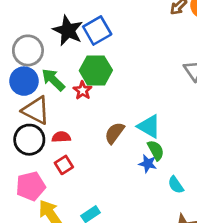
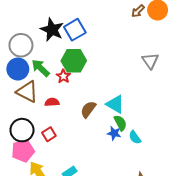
red semicircle: (61, 137) -> (52, 102), moved
black circle: (29, 140) -> (22, 130), moved
cyan semicircle: (176, 185) -> (135, 137), moved

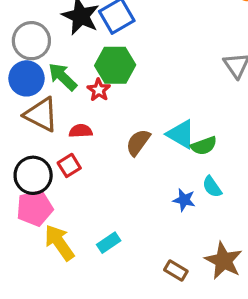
green semicircle: (120, 123) -> (204, 146), moved, turned 98
blue star: (114, 133) -> (184, 200), moved
red square: (49, 134) -> (69, 165), moved

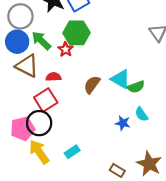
red square: (69, 165) -> (46, 100), size x1.5
black circle: (33, 175) -> (39, 123), moved

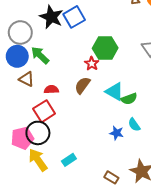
green hexagon: (77, 33) -> (105, 48), moved
red star: (66, 49) -> (92, 64), moved
brown triangle: (27, 66) -> (26, 79), size x0.7
brown semicircle: (92, 85) -> (82, 85), moved

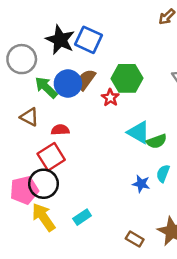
blue square: (74, 17) -> (88, 40), turned -35
blue circle: (17, 56) -> (68, 84), moved
brown semicircle: (82, 85) -> (86, 80), moved
cyan semicircle: (134, 125) -> (163, 173), turned 56

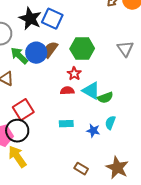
red star: (110, 98) -> (74, 74), moved
red semicircle: (60, 130) -> (67, 91), moved
cyan rectangle: (82, 217) -> (66, 124), moved, turned 32
brown rectangle: (135, 239) -> (81, 169), moved

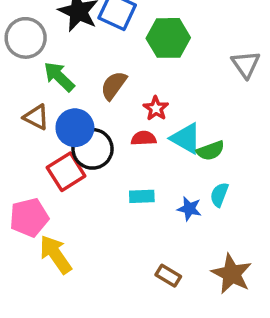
green hexagon: (82, 49) -> (168, 38), moved
brown semicircle: (50, 50) -> (114, 85), moved
blue circle: (36, 53) -> (75, 128), moved
black circle: (17, 131) -> (93, 149), moved

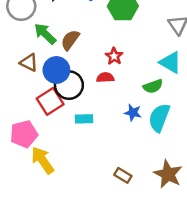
brown semicircle: (114, 85) -> (70, 40), moved
cyan triangle: (186, 138) -> (170, 62), moved
cyan semicircle: (219, 195) -> (159, 118), size x1.6
cyan rectangle: (142, 196) -> (84, 119), moved
blue star: (189, 209) -> (133, 113), moved

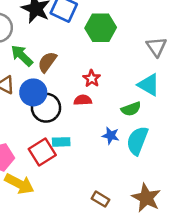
red square: (50, 101) -> (42, 152), moved
yellow arrow: (43, 160) -> (19, 184), turned 152

